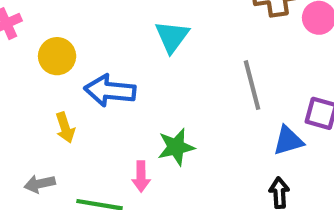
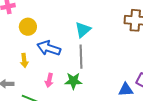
gray line: (252, 85) -> (81, 57), moved
pink arrow: (141, 177) -> (49, 80), moved

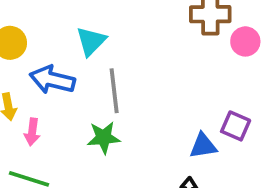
cyan triangle: (83, 30) -> (91, 41), moved
pink arrow: (49, 80) -> (32, 132), moved

